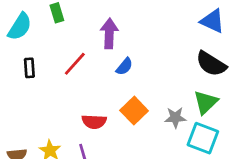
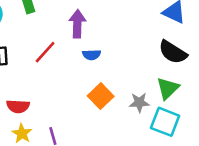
blue semicircle: (124, 67) -> (92, 55), turned 48
red semicircle: (94, 122) -> (18, 106), moved

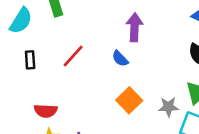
purple arrow: (77, 24) -> (134, 27), moved
blue semicircle: (92, 55) -> (120, 59), turned 48

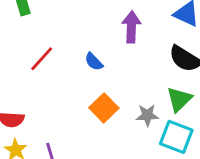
purple arrow: (134, 27) -> (131, 27), moved

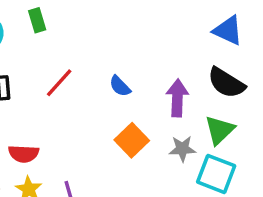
purple arrow: (131, 27) -> (177, 98), moved

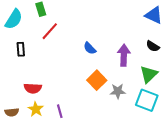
red line: (59, 83) -> (50, 31), moved
black semicircle: (226, 83) -> (153, 46), size x0.6
gray star: (182, 149) -> (118, 91), moved

